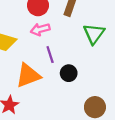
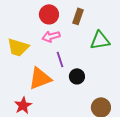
green triangle: (94, 34) -> (100, 40), turned 45

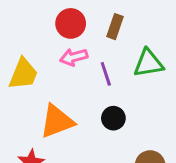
yellow trapezoid: (18, 47) -> (23, 74), turned -85
purple line: (60, 59) -> (106, 74), moved

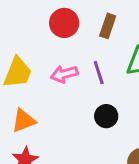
pink arrow: (74, 57) -> (64, 74), moved
orange triangle: (57, 121) -> (24, 121), moved, size x0.7

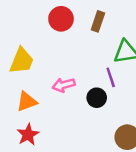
purple line: (99, 73) -> (111, 77), moved
pink arrow: (64, 74) -> (64, 85), moved

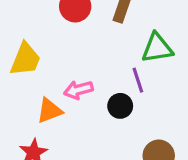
orange triangle: (27, 102) -> (49, 111), moved

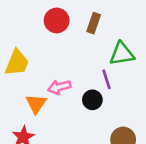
orange triangle: (49, 111) -> (36, 104), turned -35

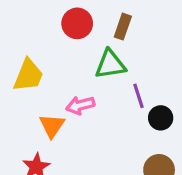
green triangle: (122, 54) -> (110, 64), moved
black circle: (92, 100) -> (161, 118), moved

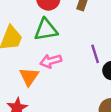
green triangle: (110, 64) -> (46, 30), moved

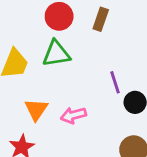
pink arrow: (51, 61) -> (73, 115), moved

